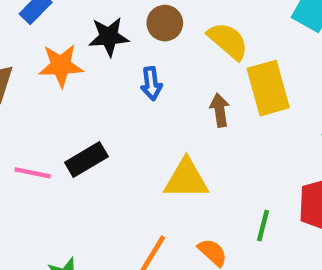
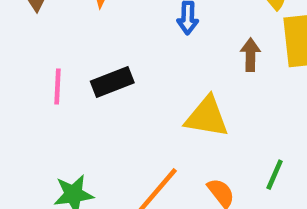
pink line: (33, 173) -> (57, 87), turned 72

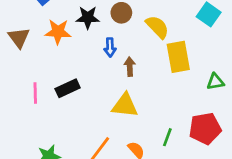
brown arrow: (250, 55) -> (130, 67), moved

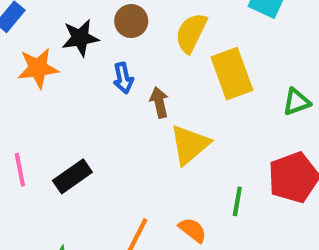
yellow semicircle: (157, 27) -> (191, 33), turned -100
black rectangle: (68, 88) -> (72, 176), moved
yellow triangle: (125, 105) -> (190, 145), moved, turned -36

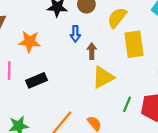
orange star: (38, 68) -> (29, 42), moved
green line: (237, 201) -> (127, 104), moved

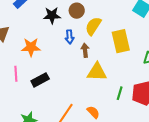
yellow semicircle: (117, 18) -> (93, 26), moved
yellow triangle: (103, 77) -> (97, 72), turned 35

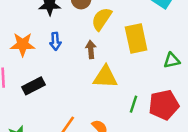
blue arrow: (70, 37) -> (55, 41), moved

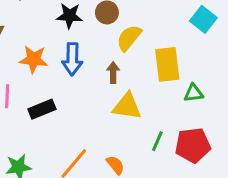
blue arrow: (55, 41) -> (72, 59), size x1.5
green triangle: (172, 61) -> (194, 93), moved

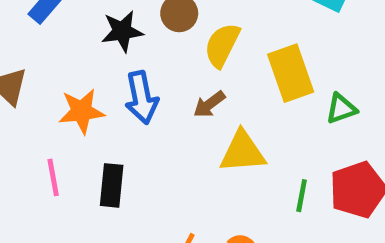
brown arrow: (113, 72) -> (209, 104), turned -114
black rectangle: (42, 109) -> (112, 185), turned -50

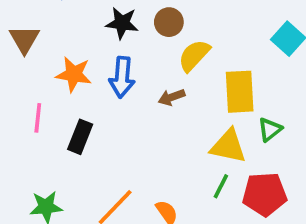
green triangle: (341, 109) -> (270, 130), turned -35
yellow triangle: (243, 152) -> (228, 146), moved

